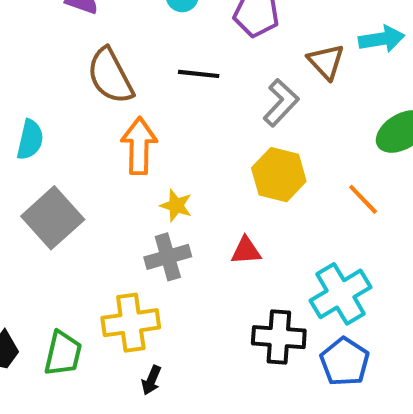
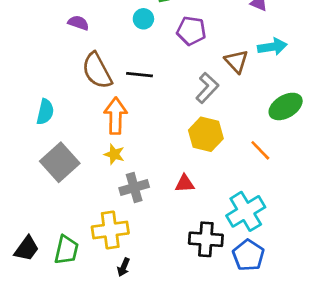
black line: (199, 74) -> (139, 75), moved
yellow star: (176, 205) -> (114, 154), moved

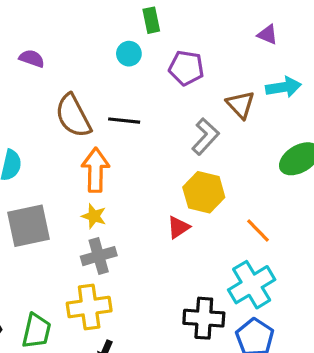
purple semicircle: (78, 23) -> (32, 58), moved
orange line: (260, 150) -> (258, 231), moved
gray square: (60, 162) -> (29, 226), turned 30
red triangle: (185, 184) -> (178, 227), moved, turned -30
gray cross: (134, 187) -> (99, 256), moved

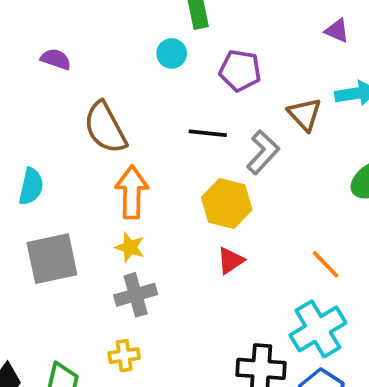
black line: (124, 121) -> (208, 133), moved
yellow hexagon: (204, 192) -> (227, 204), moved
yellow cross: (89, 307) -> (124, 356), size x0.6

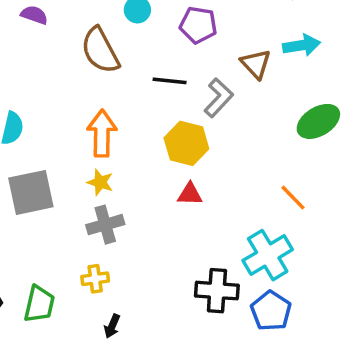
brown semicircle: (105, 128) -> (100, 50), moved
red triangle: (231, 261) -> (190, 194), turned 36
orange line: (326, 264) -> (293, 198), moved

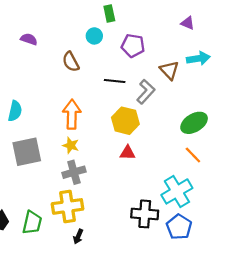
brown semicircle: (100, 50) -> (71, 62), size x0.7
green ellipse: (318, 121) -> (194, 123), moved
yellow cross: (95, 279) -> (67, 206), size x1.8

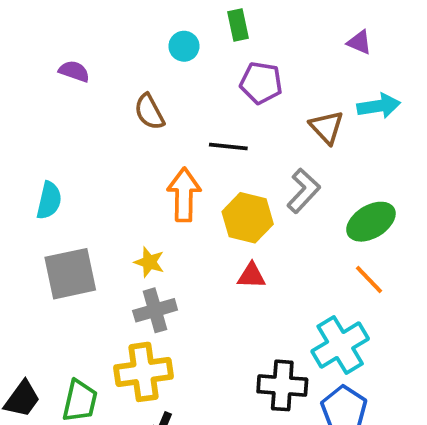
green rectangle: (109, 13) -> (238, 25), moved
cyan circle: (94, 36) -> (184, 46), moved
gray L-shape: (146, 92) -> (303, 191), moved
orange arrow: (72, 114) -> (184, 195), moved

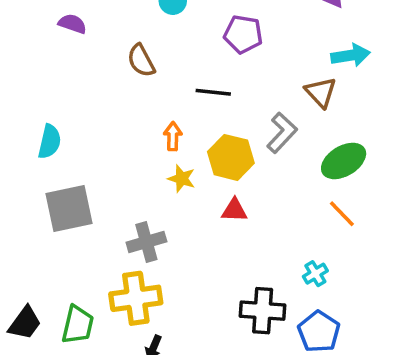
brown triangle: (327, 127) -> (321, 92), moved
orange arrow: (184, 195) -> (173, 136), size x0.6
yellow star: (149, 262) -> (182, 179), moved
cyan cross: (340, 345) -> (315, 274), size x0.5

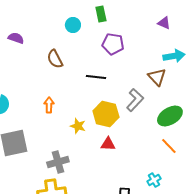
orange arrow: (173, 136) -> (49, 105), moved

